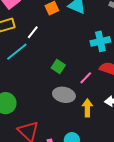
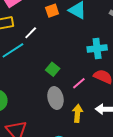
gray ellipse: (64, 95) -> (55, 98), turned 60

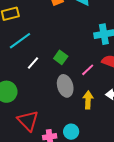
white line: (31, 33) -> (33, 63), moved

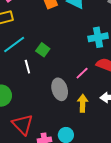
green square: (61, 57) -> (43, 50), moved
white line: (33, 63) -> (27, 67), turned -56

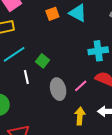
gray ellipse: (60, 89) -> (58, 89), moved

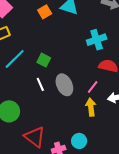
white line: (26, 77) -> (40, 84), moved
pink line: (81, 86) -> (93, 87), moved

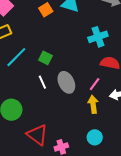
cyan circle: (79, 141) -> (95, 137), moved

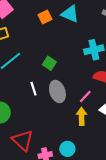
green square: (45, 58) -> (49, 63), moved
cyan circle: (95, 137) -> (67, 149), moved

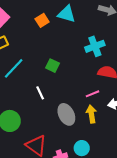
gray ellipse: (57, 91) -> (66, 114), moved
pink line: (85, 96) -> (92, 94), turned 32

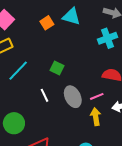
cyan cross: (95, 46) -> (108, 38), moved
gray ellipse: (66, 114) -> (73, 97), moved

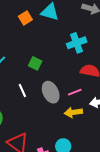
cyan cross: (108, 38) -> (77, 43), moved
yellow arrow: (96, 117) -> (73, 112), turned -90

